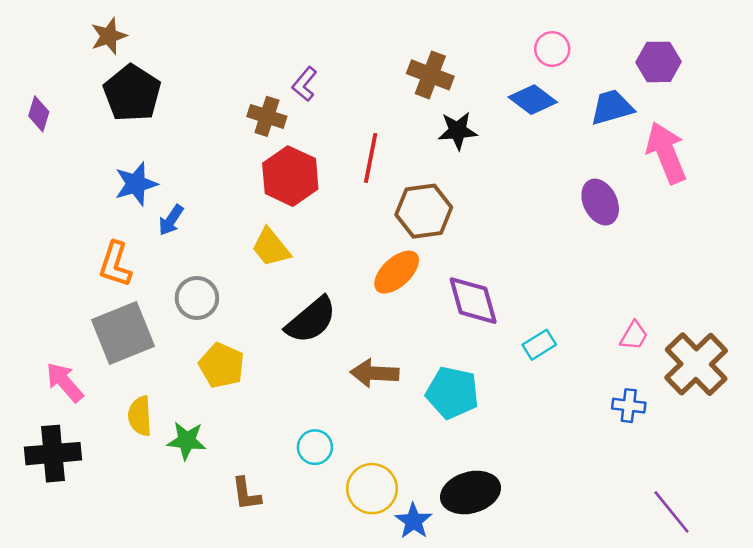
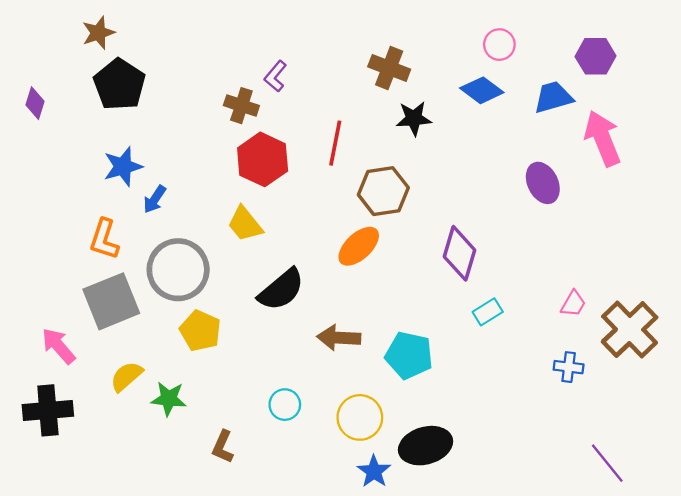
gray circle: (197, 298) -> (178, 270), size x1.6
purple diamond: (473, 301) -> (460, 253), moved, turned 32
yellow semicircle: (140, 416) -> (126, 376), turned 52
yellow circle: (372, 489) -> (360, 417), moved
brown L-shape: (246, 494) -> (223, 447), turned 32

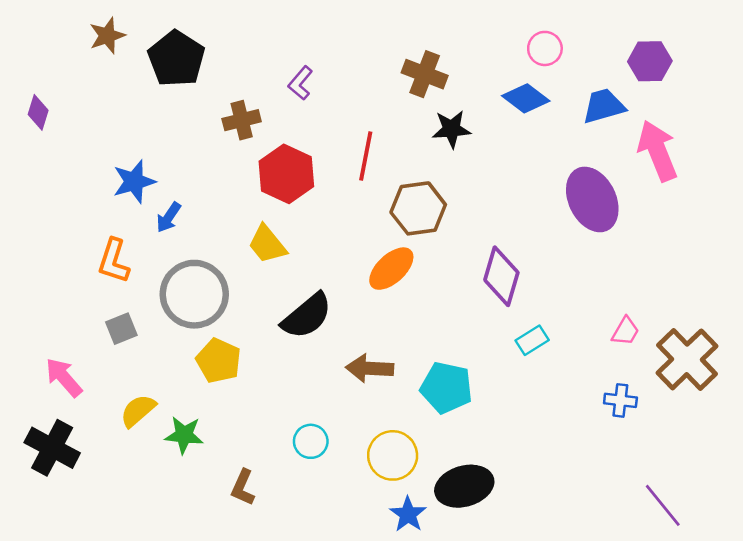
black pentagon: (119, 84) -> (176, 59), moved
brown cross: (241, 106) -> (242, 120), moved, turned -32
purple ellipse: (543, 183) -> (592, 199), size x1.4
gray square: (111, 301) -> (121, 329), size x0.5
black cross: (48, 410) -> (52, 448), turned 33

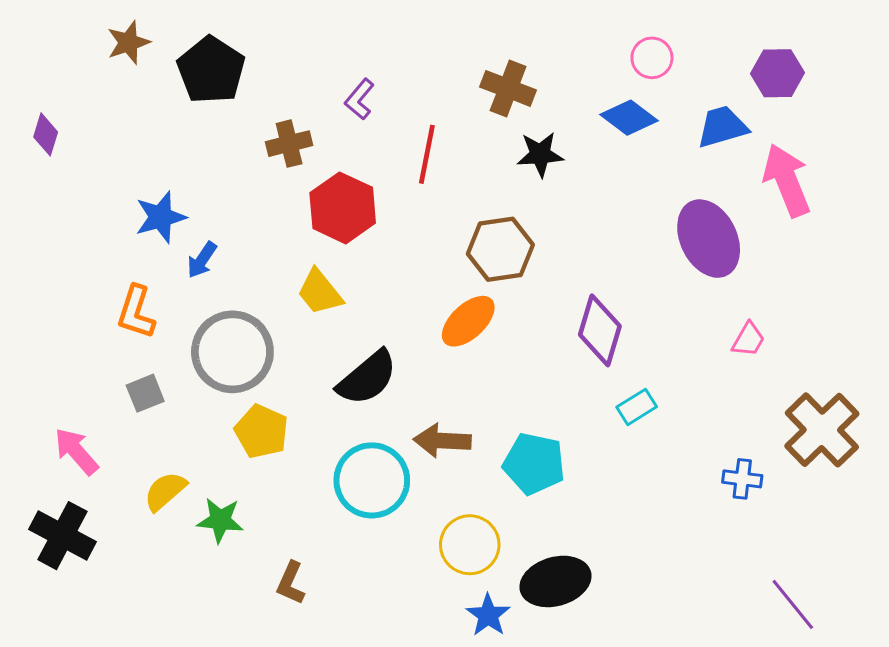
red line: (366, 156) -> (427, 154), moved
pink trapezoid: (626, 331) -> (748, 340), moved
cyan circle: (311, 441) -> (372, 480), moved, size x1.8

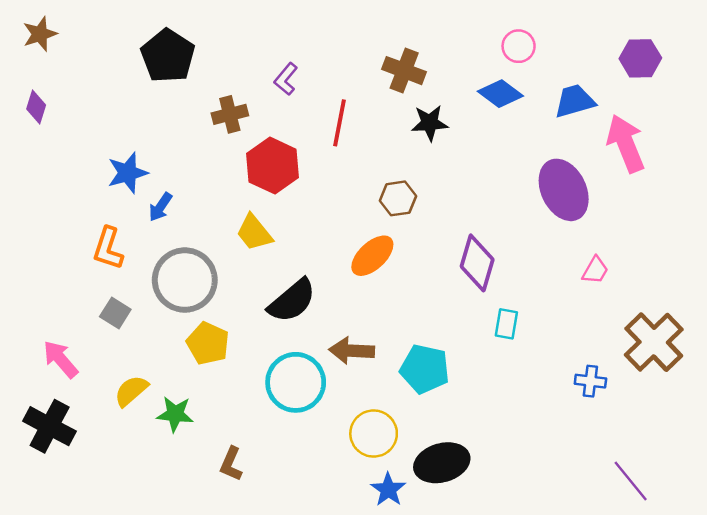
brown star: (128, 43) -> (40, 34), moved
purple hexagon: (777, 73) -> (640, 58), moved
brown hexagon: (500, 249) -> (398, 198), size x0.7
gray square: (145, 393) -> (115, 313), turned -36
cyan rectangle: (637, 407) -> (506, 324), turned -48

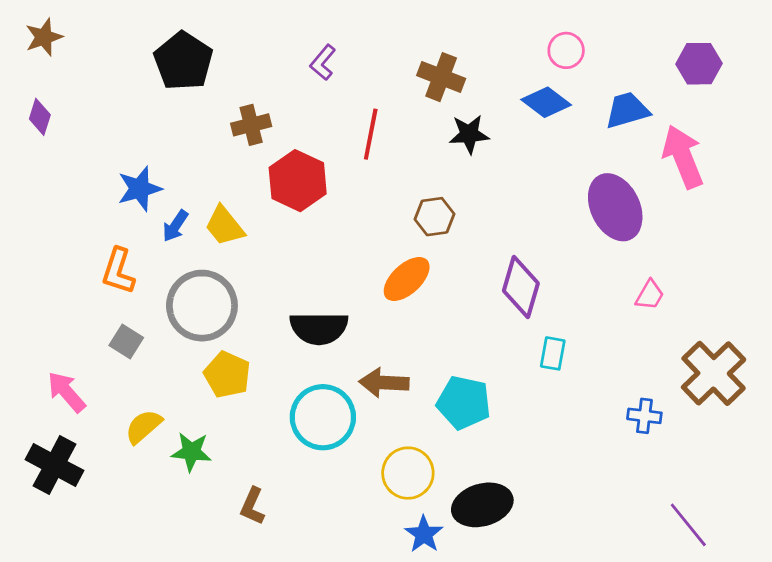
purple L-shape: (286, 79) -> (323, 62), moved
yellow trapezoid: (254, 233) -> (225, 226), moved
black semicircle: (292, 301) -> (319, 328), turned 40

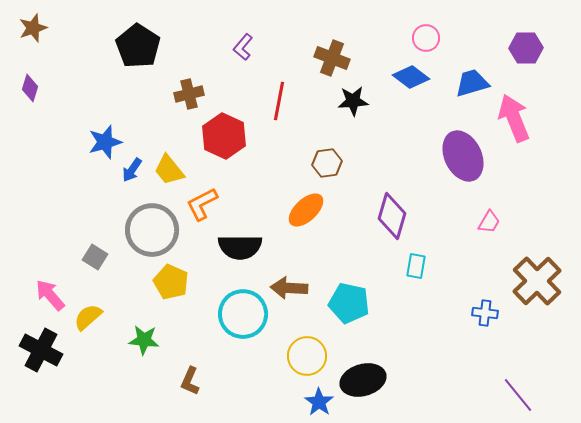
orange L-shape: (118, 271) -> (202, 204), moved, turned 45
yellow semicircle: (143, 427) -> (88, 317), moved

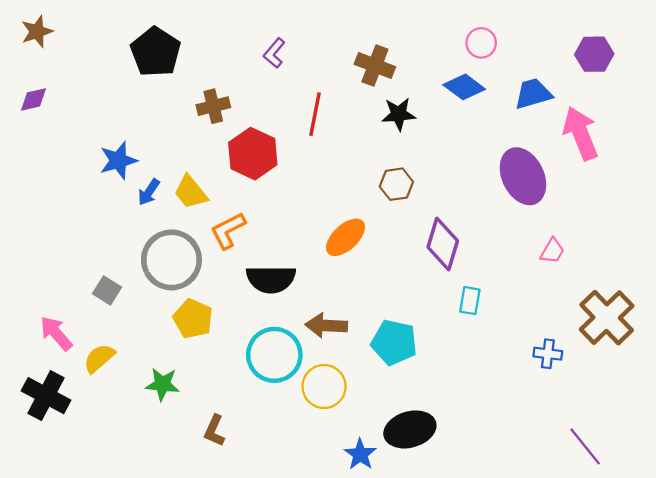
purple diamond: (30, 88) -> (34, 99), turned 60
brown hexagon: (327, 163) -> (396, 184), moved
yellow circle: (307, 356) -> (324, 387), moved

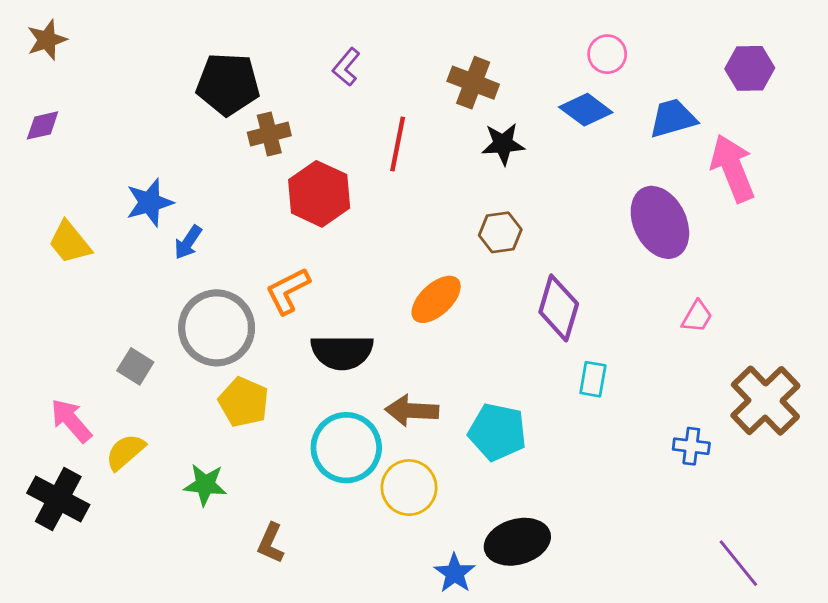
black pentagon: (156, 52) -> (228, 84), moved, turned -30
yellow trapezoid: (191, 192) -> (70, 242), moved

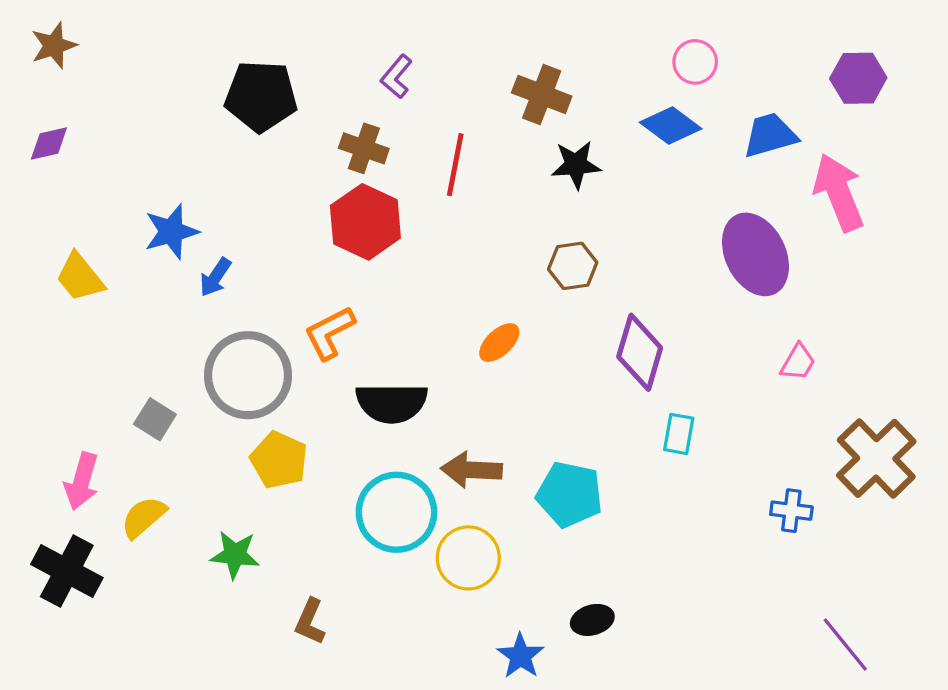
brown cross: (269, 134) -> (364, 148), moved, turned 33
orange ellipse: (436, 299) -> (499, 343), size x0.7
pink arrow: (71, 421) -> (82, 481), turned -123
black ellipse: (517, 542) -> (592, 620), size x0.6

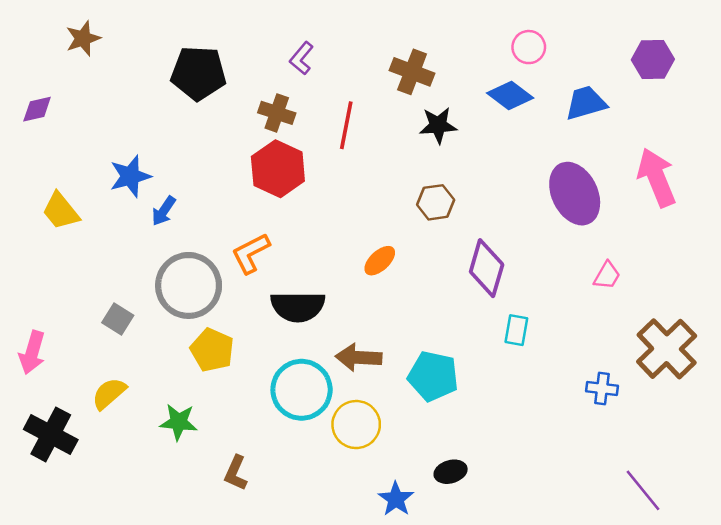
brown star: (54, 46) -> (83, 38), moved
pink arrow: (839, 192) -> (657, 177), moved
pink arrow: (82, 481) -> (32, 353), moved

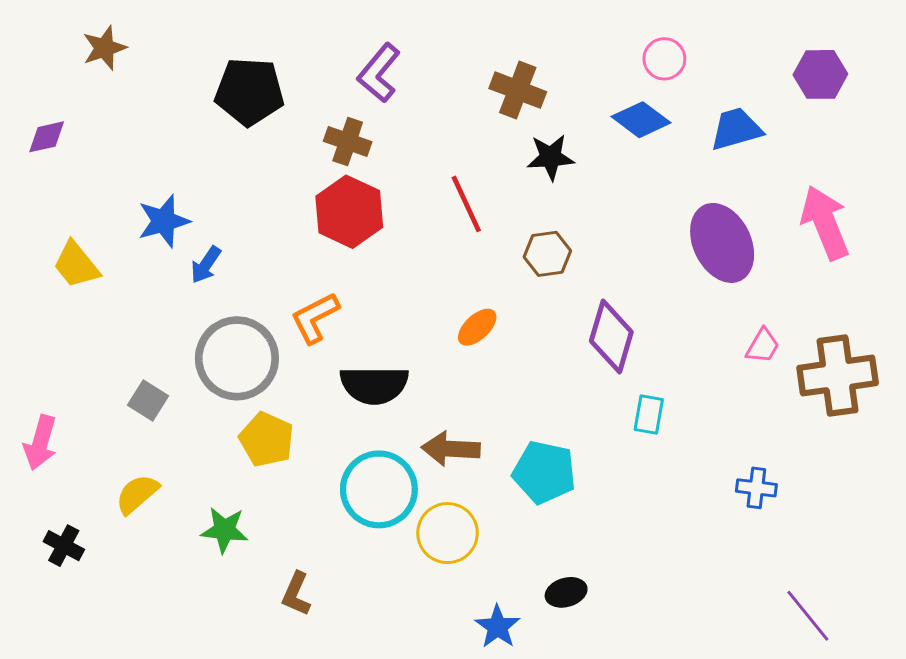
purple L-shape: (302, 58) -> (379, 73), size x1.4
red line: (346, 125) -> (466, 204), moved, turned -36
brown cross: (667, 349) -> (838, 376), moved, turned 36
black cross: (51, 434) -> (64, 546), size x0.6

